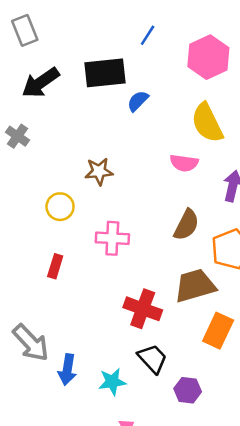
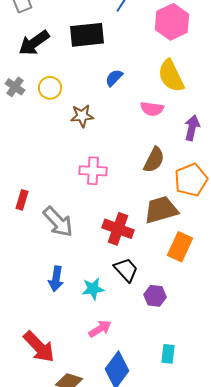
blue semicircle: (138, 101) -> (114, 78), moved
yellow circle: (60, 207) -> (50, 88), moved
red rectangle: (55, 266) -> (22, 200), moved
gray arrow: (31, 343) -> (58, 222), moved

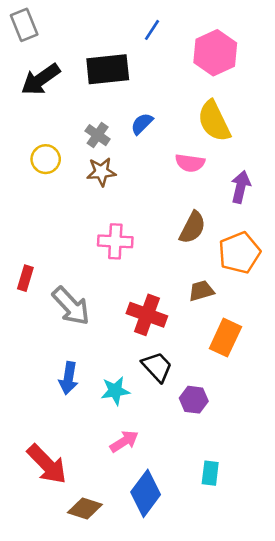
gray cross: (15, 87) -> (98, 135), moved
yellow circle: (50, 88) -> (46, 159), moved
brown trapezoid: (161, 210) -> (201, 291), size x0.6

